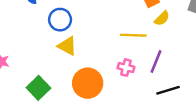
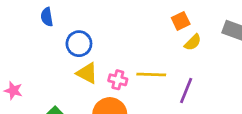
yellow line: (133, 35) -> (151, 74), moved
pink cross: (126, 68) -> (118, 80), moved

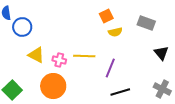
yellow semicircle: (193, 42) -> (115, 32), turned 32
blue circle: (79, 44) -> (22, 27), moved

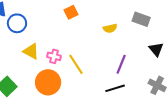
orange square: (106, 16) -> (71, 12), moved
yellow line: (84, 56) -> (76, 64), moved, turned 55
purple line: (110, 68) -> (121, 64), moved

